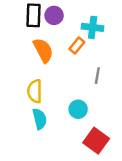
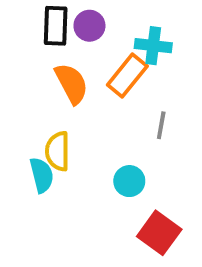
orange rectangle: (77, 45) -> (127, 76), size x1.5
cyan semicircle: (40, 119) -> (42, 175), moved

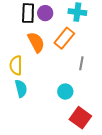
cyan cross: (153, 46) -> (77, 12), moved
yellow semicircle: (58, 151) -> (16, 65), moved

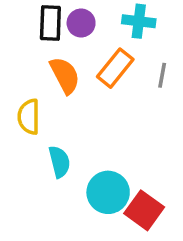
gray line: (81, 63) -> (162, 75), moved
cyan semicircle: (21, 88) -> (59, 162), moved
cyan circle: (65, 92) -> (108, 192), moved, size x1.5

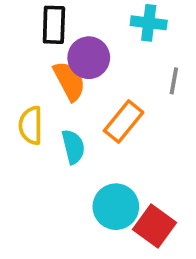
purple circle: (81, 23) -> (89, 58), moved, size x1.4
orange rectangle: (115, 68) -> (124, 122), moved
cyan semicircle: (59, 162) -> (73, 147), moved

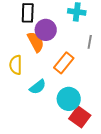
cyan semicircle: (73, 147) -> (38, 87), moved, turned 66
cyan circle: (116, 207) -> (69, 99), moved

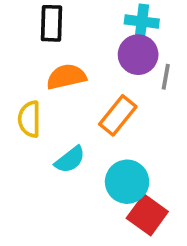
purple circle: (46, 30) -> (138, 55), moved
orange semicircle: (36, 42) -> (66, 77), turned -75

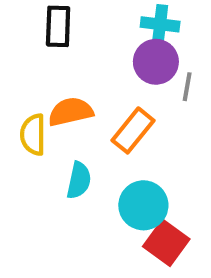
orange semicircle: (66, 77) -> (71, 112), moved
cyan semicircle: (70, 160) -> (79, 180), turned -40

